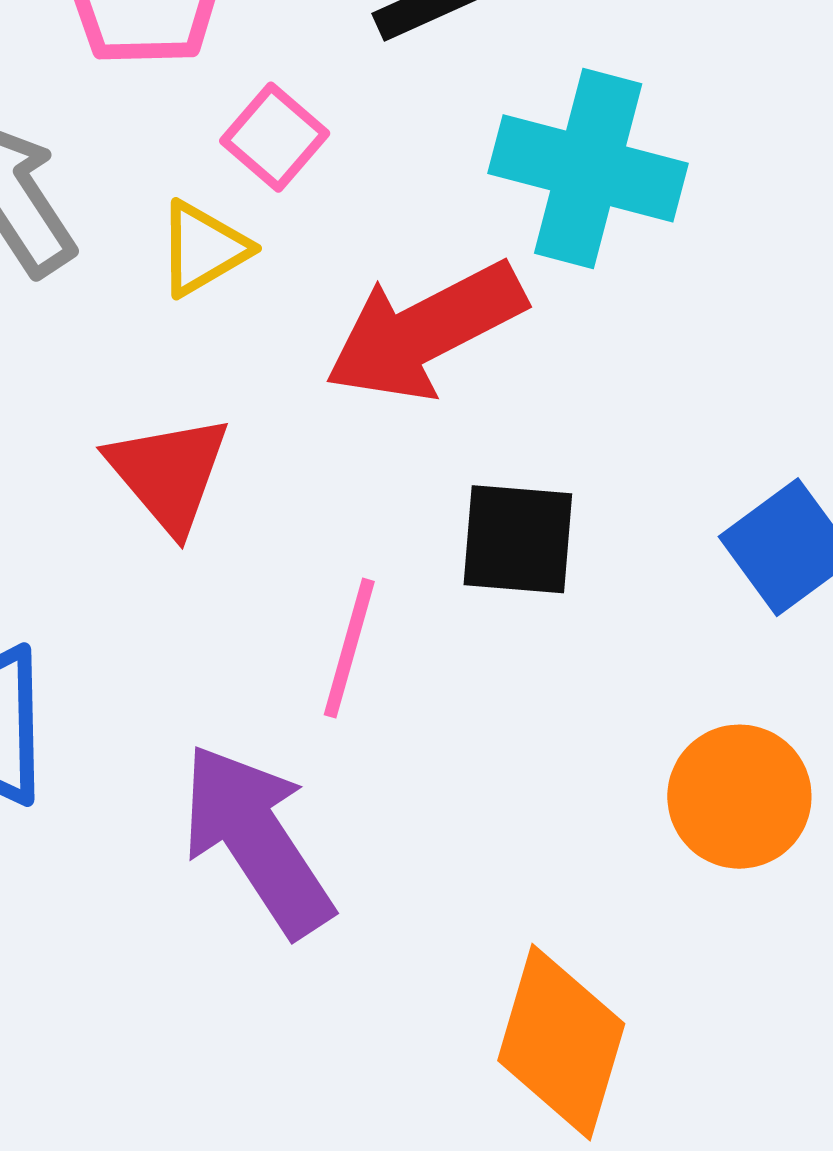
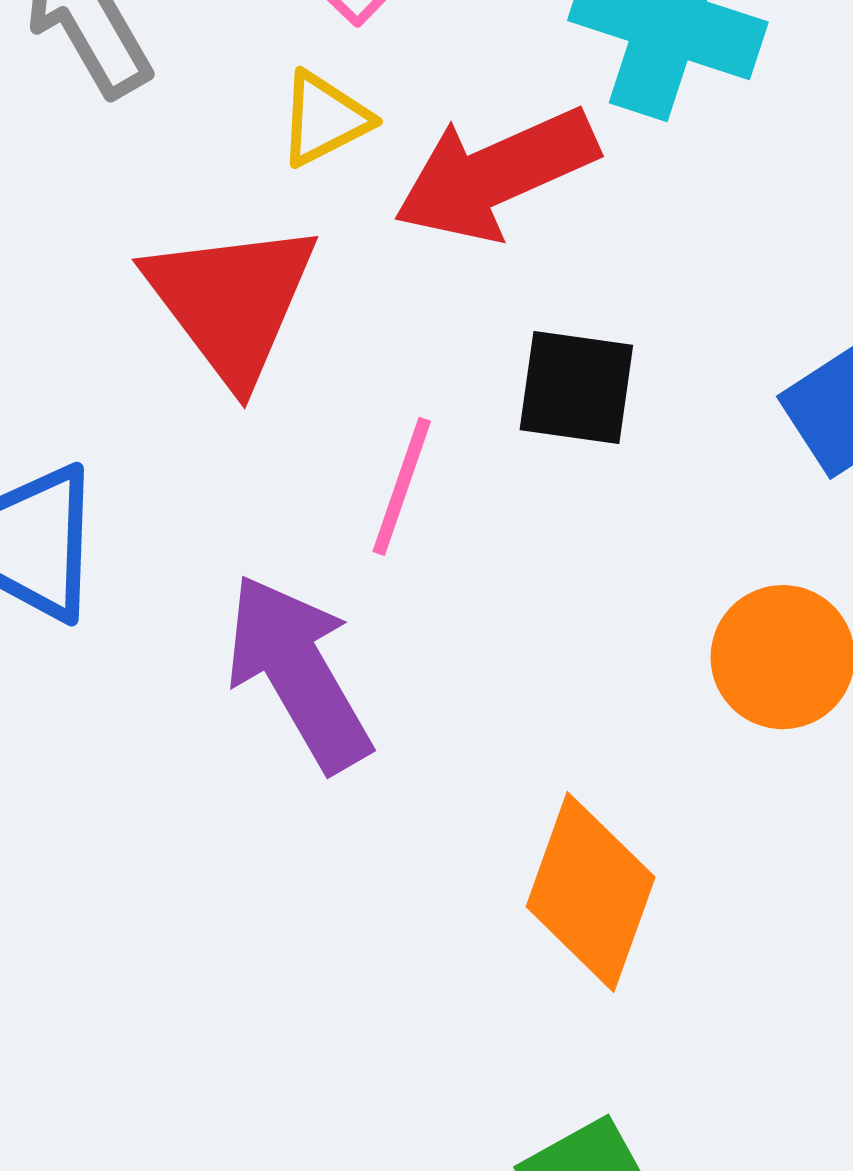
yellow triangle: (203, 249) -> (324, 119), moved
red triangle: (169, 473) -> (232, 301), size x1.4

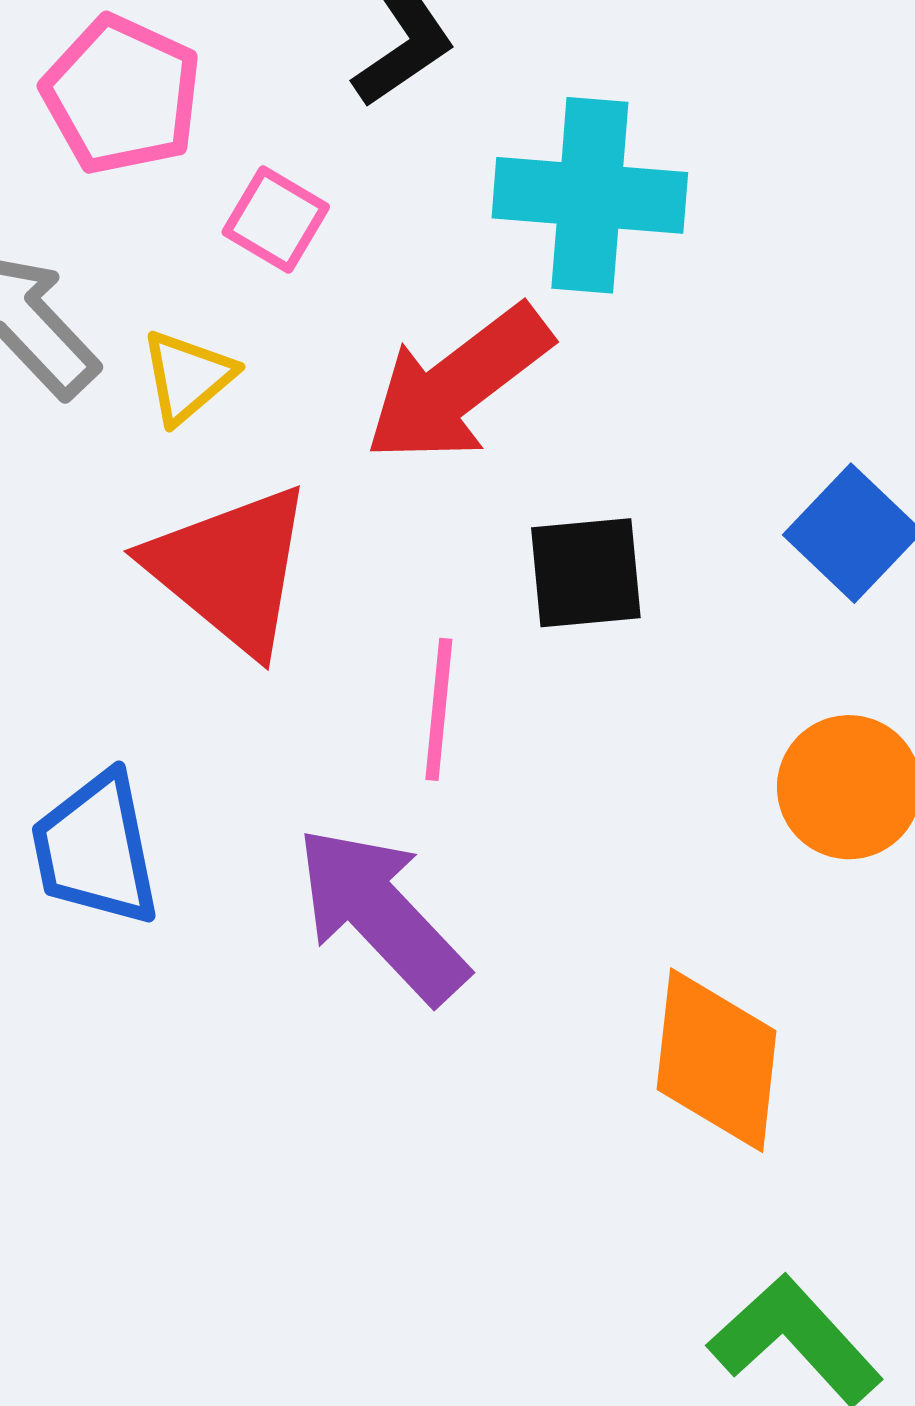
yellow triangle: (324, 119) -> (188, 377), moved

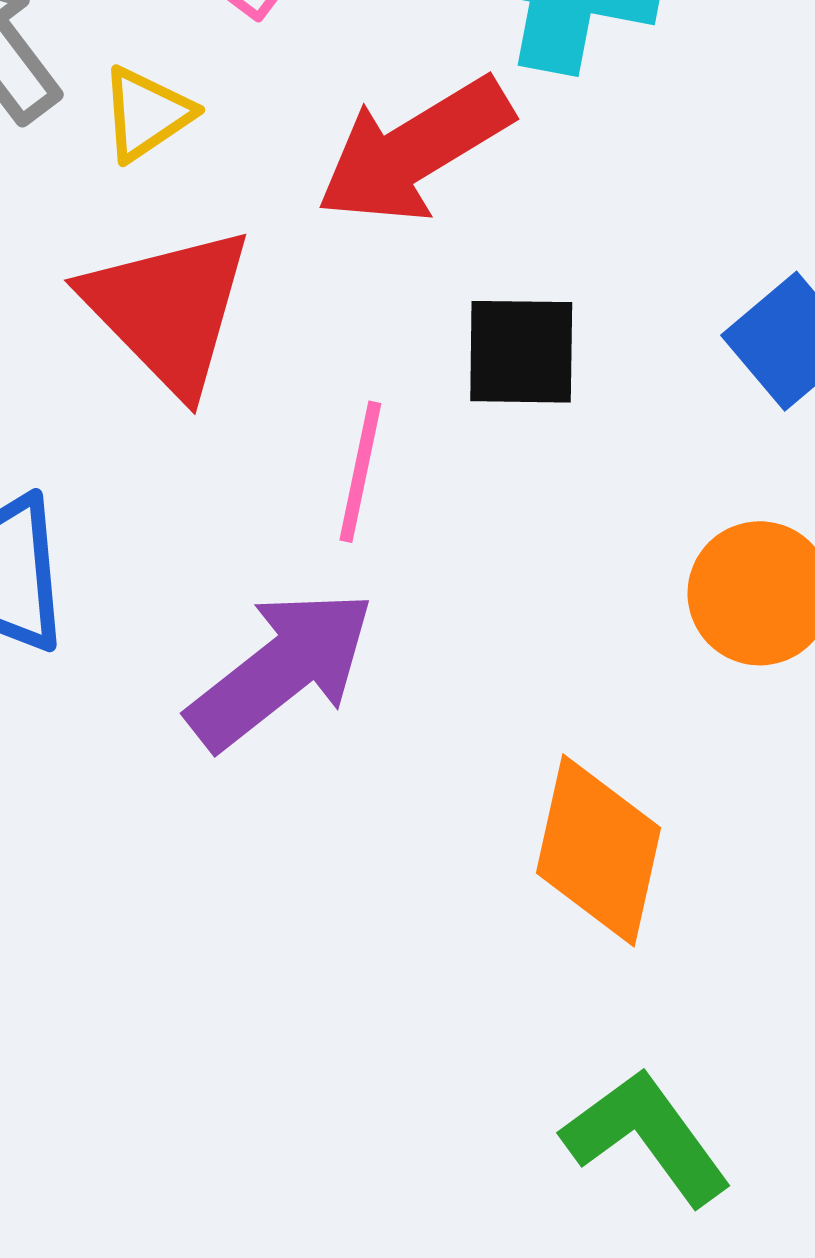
purple arrow: (381, 914) -> (281, 669), turned 89

